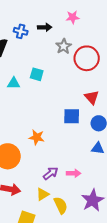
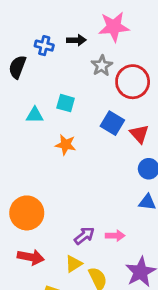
pink star: (73, 17) -> (114, 27), size x1.6
blue square: (72, 116) -> (112, 123), moved, turned 30
orange star: (37, 137) -> (66, 145), moved

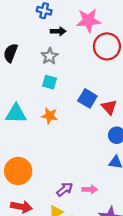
blue cross: (44, 46) -> (44, 11), moved
gray star: (102, 66) -> (50, 56), moved
red circle: (133, 82) -> (107, 46), moved
cyan triangle: (35, 115) -> (16, 114), moved, size x1.5

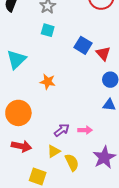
cyan triangle: (16, 114) -> (16, 59), turned -45
orange star: (50, 116) -> (48, 82), moved

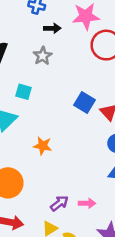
cyan square: (48, 30) -> (23, 92), moved

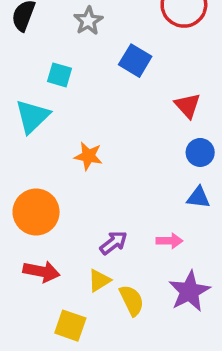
blue square: (85, 103) -> (135, 61), moved
pink arrow: (87, 203) -> (169, 241), moved

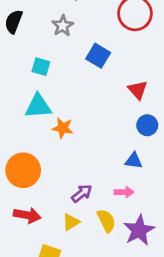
cyan triangle: (32, 116) -> (38, 106), moved, turned 40
blue triangle: (198, 198) -> (134, 161), moved
yellow semicircle: (132, 300) -> (106, 221), moved

